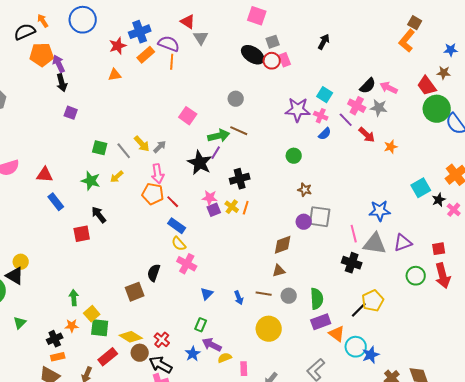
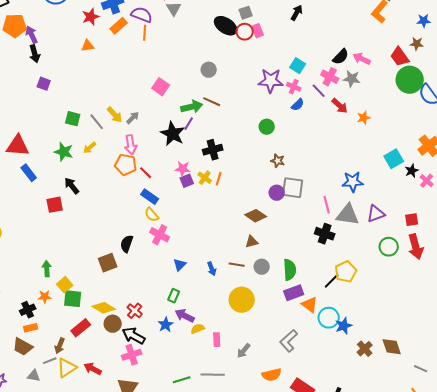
red triangle: (45, 175) -> (18, 146), size x1.4
brown diamond: (283, 245) -> (256, 216), turned 55

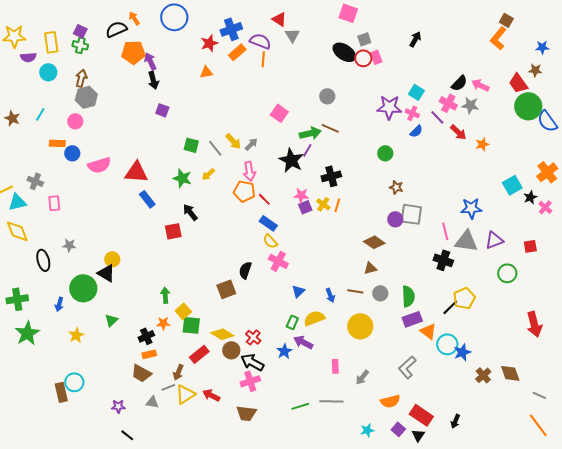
red arrow: (416, 247) -> (534, 324), moved
yellow semicircle: (198, 329) -> (314, 318), moved, size x1.5

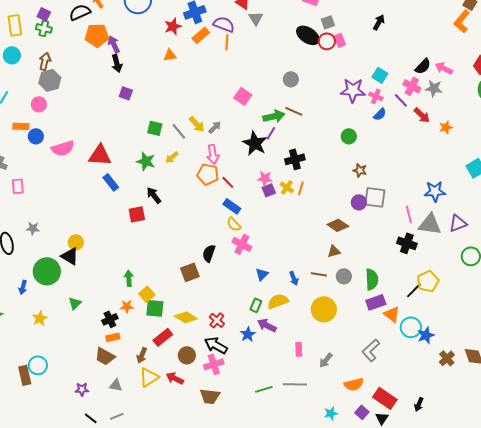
brown circle: (231, 350) -> (187, 355), moved
gray line: (168, 387) -> (117, 416), moved

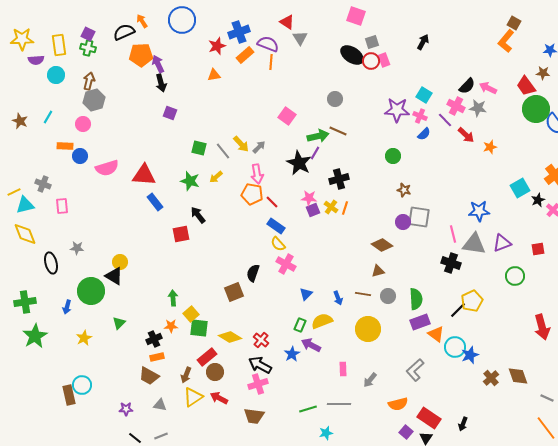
brown circle: (187, 355) -> (215, 372), moved
cyan star: (331, 413) -> (326, 433), moved

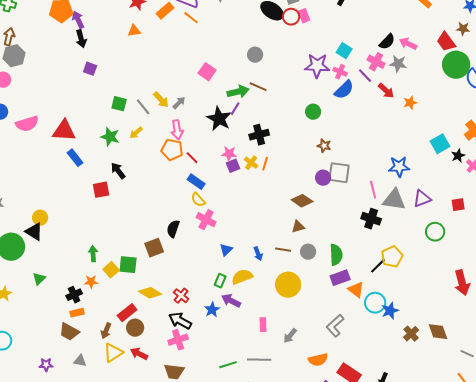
orange line: (271, 62) -> (191, 18), turned -56
blue semicircle: (424, 134) -> (344, 90), size x1.5
green square: (199, 328) -> (128, 265), moved

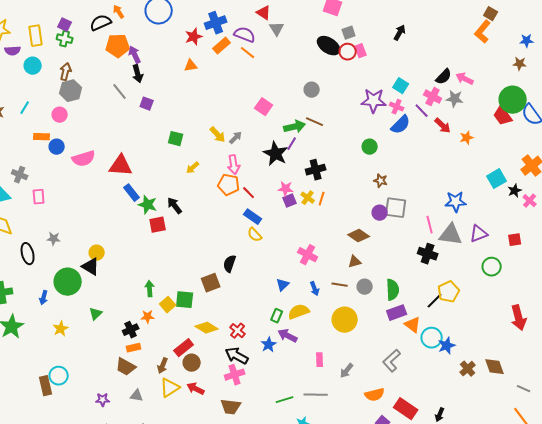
red trapezoid: (446, 42) -> (503, 116), moved
gray line: (143, 107) -> (120, 92), moved
green star: (110, 137) -> (148, 205), moved
pink cross: (206, 220) -> (308, 255), moved

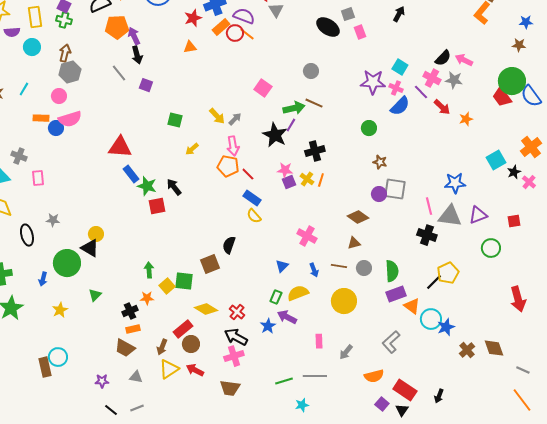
red circle: (348, 52) -> (235, 33), moved
pink semicircle: (84, 159) -> (70, 119), moved

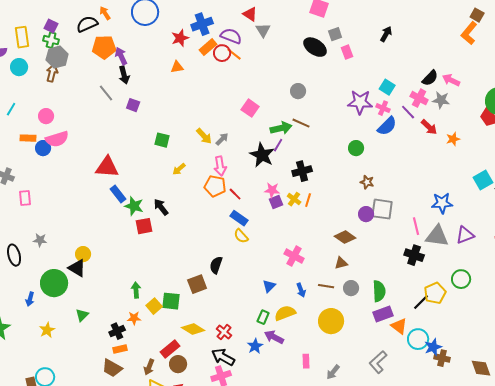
gray hexagon: (70, 72) -> (57, 57), moved
green circle: (491, 248) -> (461, 279), moved
brown cross: (467, 350) -> (442, 358), moved, turned -35

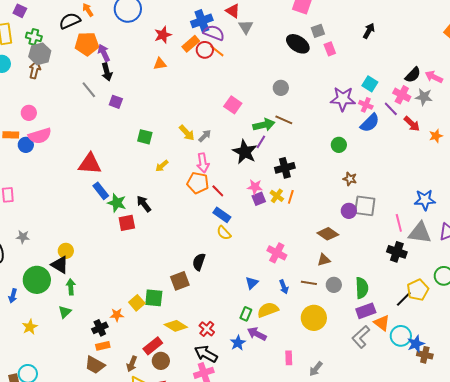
blue cross: (202, 24) -> (202, 21), moved
purple square: (51, 26) -> (20, 11), moved
green arrow: (136, 290) -> (71, 287), moved
gray L-shape: (378, 362) -> (361, 337), moved

